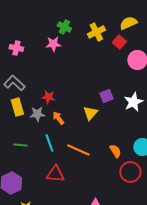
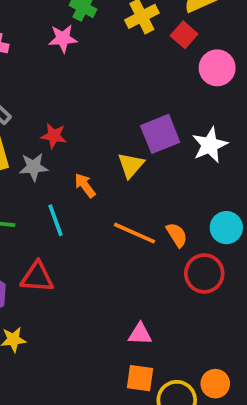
purple square: (106, 96) -> (160, 134), size x1.5
orange arrow: (58, 118) -> (85, 185), moved
orange line: (78, 150) -> (134, 233), moved
red triangle: (55, 174) -> (37, 277), moved

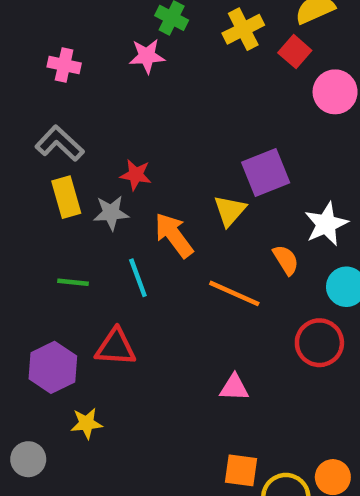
white star: (210, 145) -> (326, 224), moved
orange arrow: (85, 185) -> (174, 235), size x1.5
orange semicircle: (177, 235) -> (286, 260), moved
pink triangle: (140, 334) -> (234, 388), moved

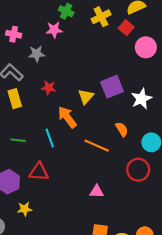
yellow triangle: (230, 211) -> (86, 96), moved
gray star: (111, 213) -> (37, 54), moved
white star: (326, 224) -> (141, 99), moved

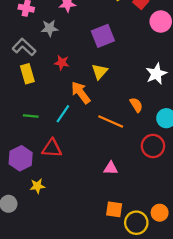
purple square: (112, 87) -> (103, 36), moved
cyan line: (50, 138) -> (63, 114), turned 54

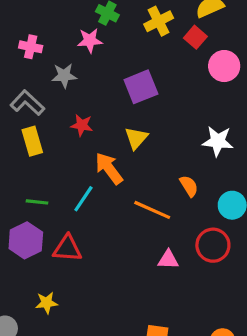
white star: (156, 74) -> (218, 141), turned 30
purple hexagon: (21, 158) -> (26, 240), moved
pink triangle: (111, 168) -> (168, 260), moved

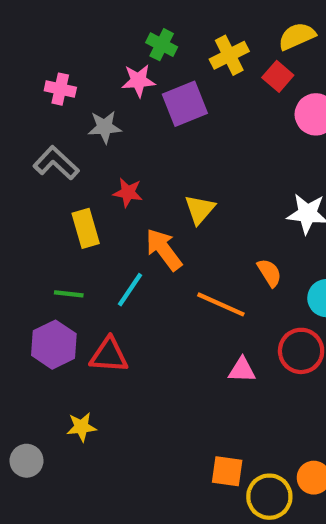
purple square: (141, 87) -> (185, 104), moved
yellow rectangle: (32, 141) -> (86, 228), moved

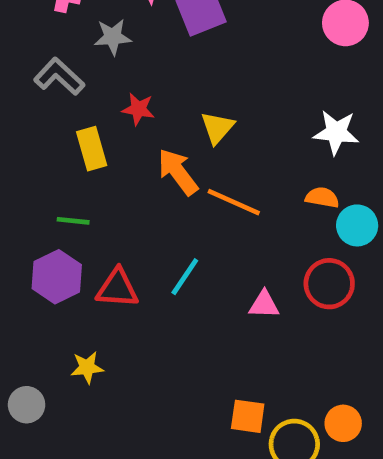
orange semicircle: (269, 273) -> (322, 198), moved, turned -48
cyan line: (130, 290) -> (185, 277), moved
orange line: (221, 304) -> (234, 202), moved

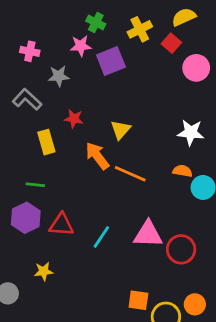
cyan line: (185, 277) -> (101, 237), moved
red circle: (329, 284) -> (181, 249), moved
pink triangle: (264, 305) -> (148, 234), size x1.6

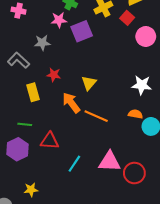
pink cross: (30, 51) -> (19, 11), moved
red triangle: (61, 225) -> (50, 141), moved

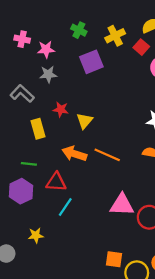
pink star: (59, 20) -> (46, 49), moved
yellow triangle: (89, 83) -> (85, 121), moved
orange arrow: (71, 103) -> (74, 154), moved, turned -35
cyan line: (74, 164) -> (65, 207), moved

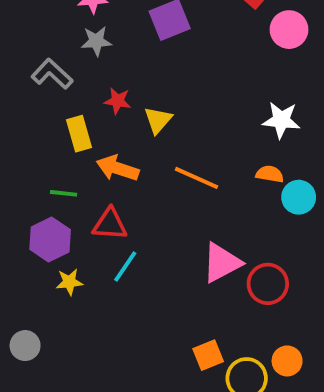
orange arrow: (74, 154) -> (118, 168), moved
pink triangle: (122, 205) -> (222, 263), turned -30
yellow star: (36, 235) -> (69, 282), moved
orange square: (114, 259) -> (208, 355), turned -30

